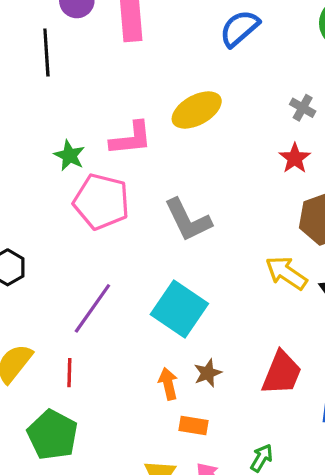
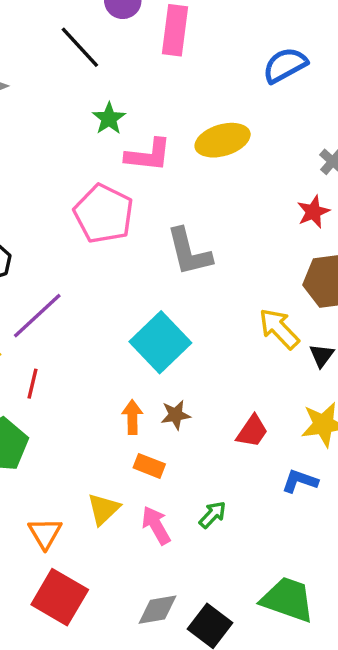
black line: (46, 52) -> (80, 47), turned -51
green star: (69, 155) -> (109, 118), moved
purple line: (92, 308) -> (37, 316), moved
red trapezoid: (282, 373) -> (252, 431), size x0.7

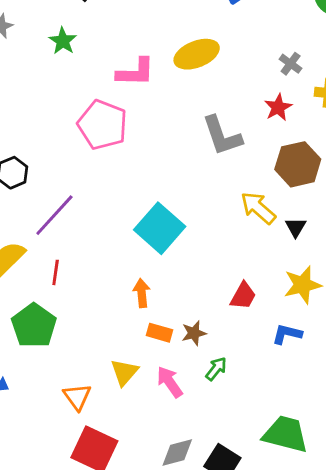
green star: (109, 118) -> (63, 41), moved
gray L-shape: (189, 252) -> (222, 136), moved
brown star: (176, 415) -> (194, 333), moved

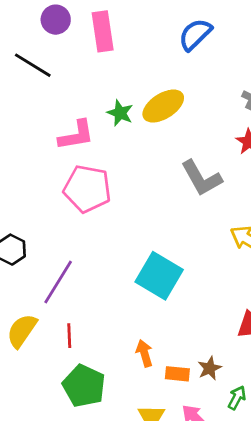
green star: (63, 41) -> (120, 113), moved
pink L-shape: (135, 72) -> (76, 135), moved
orange arrow: (142, 293) -> (144, 353), moved
green pentagon: (34, 326) -> (84, 386), moved

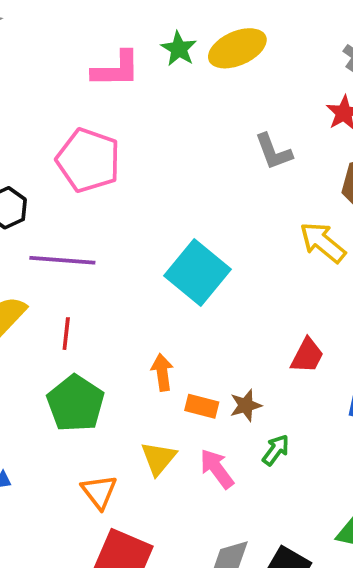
gray L-shape: (201, 178) -> (273, 152), size x0.7
pink pentagon: (87, 189) -> (88, 160), moved
purple line: (58, 282) -> (62, 260), turned 54

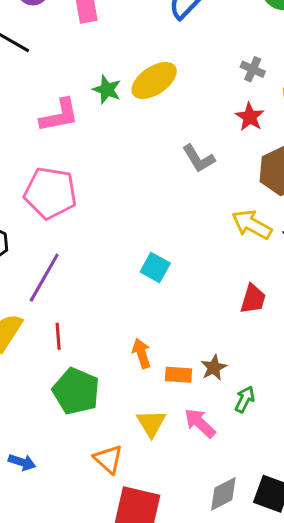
purple line: (62, 260) -> (44, 278), turned -54
cyan square: (197, 273) -> (155, 267), size x0.6
red trapezoid: (307, 356) -> (253, 299), moved

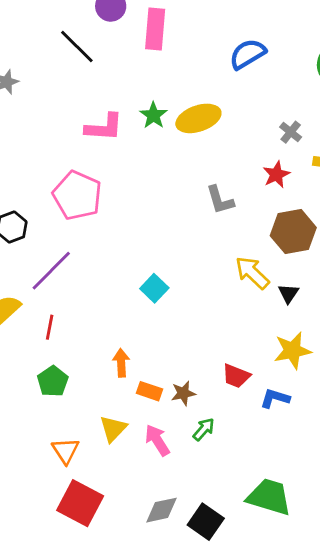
red trapezoid: (253, 299) -> (236, 376), moved, turned 80
green pentagon: (76, 391) -> (53, 381), size x0.7

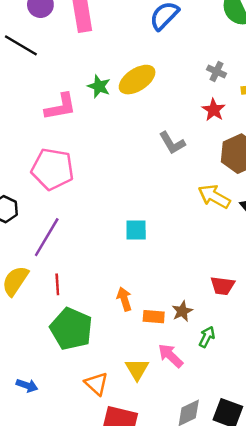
cyan square: (154, 288) -> (136, 230), turned -30
green pentagon: (53, 381) -> (71, 329), size x1.6
yellow triangle: (113, 429) -> (137, 369), moved

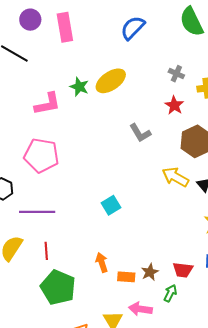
cyan square: (136, 230) -> (111, 205), turned -30
purple line: (47, 237) -> (37, 212), turned 60
red trapezoid: (222, 286) -> (183, 270), moved
pink arrow: (170, 356) -> (140, 309), turned -35

